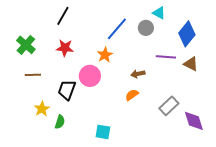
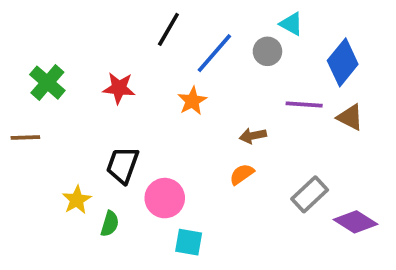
black line: (63, 16) -> (168, 29), moved
brown line: (33, 75) -> (25, 138), moved
pink circle: (90, 76) -> (165, 198), moved
purple diamond: (194, 121) -> (356, 222), turned -40

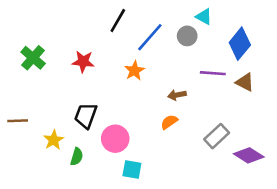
brown line: (25, 138) -> (18, 121), moved

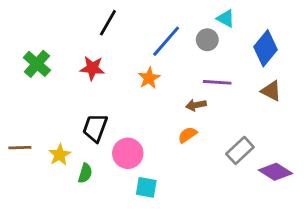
black line: (118, 21) -> (108, 23), moved
purple line: (213, 73) -> (217, 82), moved
brown line: (18, 121) -> (20, 148), moved

